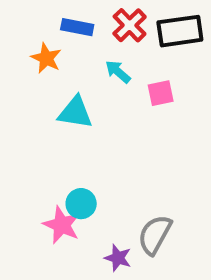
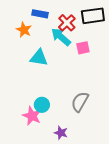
red cross: (130, 25) -> (67, 23), moved
cyan arrow: (118, 72) -> (61, 37), size x1.5
gray semicircle: (155, 235) -> (80, 102), moved

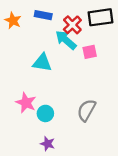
orange star: (24, 30) -> (13, 21), moved
pink star: (32, 116) -> (26, 103), moved
purple star: (61, 133) -> (48, 144), moved

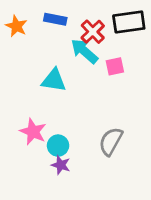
purple star: (48, 144) -> (61, 165), moved

